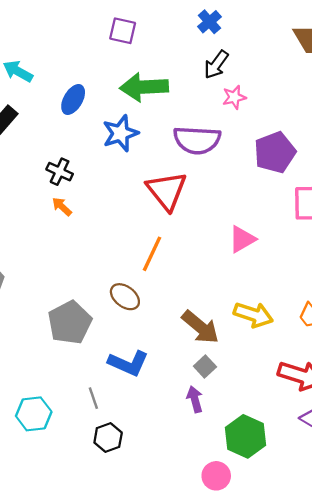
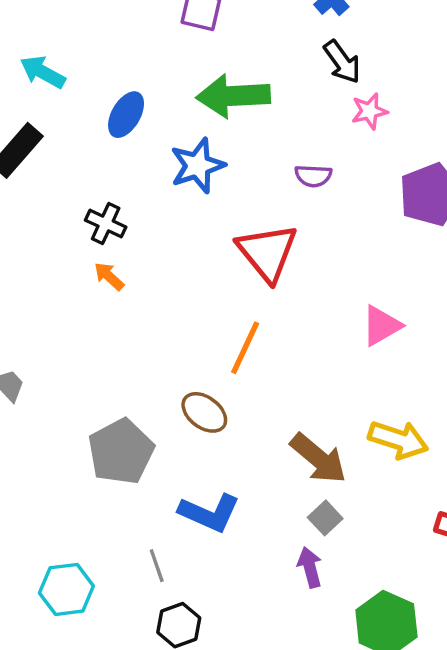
black arrow: (216, 65) -> (342, 62), turned -72
purple semicircle: (197, 140) -> (313, 176), size x0.5

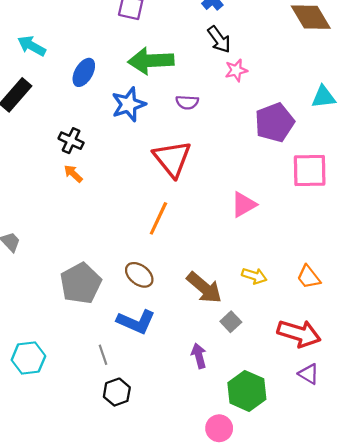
purple semicircle: (313, 176) -> (187, 102), moved
brown ellipse: (204, 412) -> (139, 275), moved
yellow arrow: (398, 440) -> (254, 276), size x0.7
gray square: (325, 518) -> (231, 322), moved
cyan hexagon: (66, 589) -> (28, 358), moved

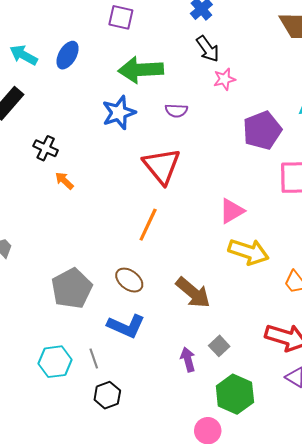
blue ellipse: (84, 72) -> (68, 55), moved
black cross: (71, 141) -> (46, 148), moved
yellow arrow: (254, 276) -> (249, 252), moved, size x1.6
gray square: (231, 322) -> (219, 346), moved
cyan hexagon: (28, 358) -> (55, 362), moved

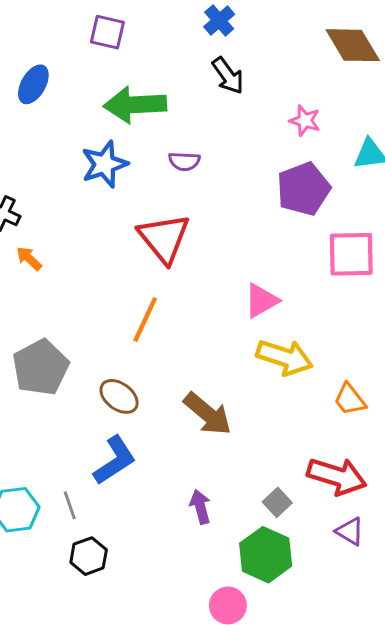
pink star: (224, 79) -> (305, 121), moved, turned 30
gray pentagon: (72, 288) -> (41, 367), moved
blue L-shape: (126, 326) -> (115, 460), turned -57
gray square: (219, 346) -> (277, 502), moved

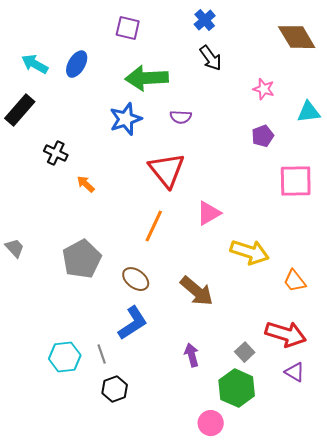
purple pentagon: (303, 189) -> (263, 136), size x0.6
orange arrow: (29, 259) -> (86, 184), moved
pink triangle: (261, 301) -> (209, 213), moved

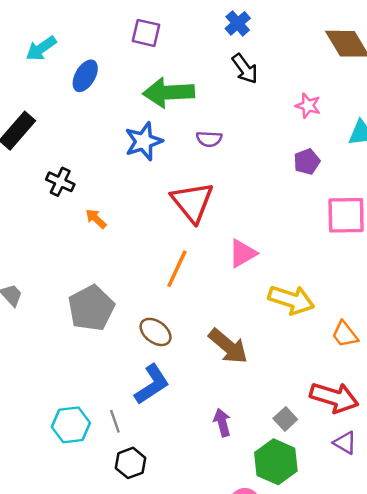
cyan arrow: (35, 64) -> (41, 48), moved, turned -64

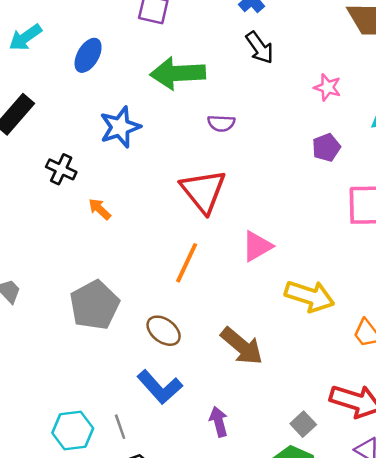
cyan arrow: (41, 48) -> (25, 37), moved
blue star: (144, 141) -> (120, 127), moved
blue L-shape: (152, 384) -> (160, 387), turned 81
purple arrow: (222, 422) -> (219, 422), moved

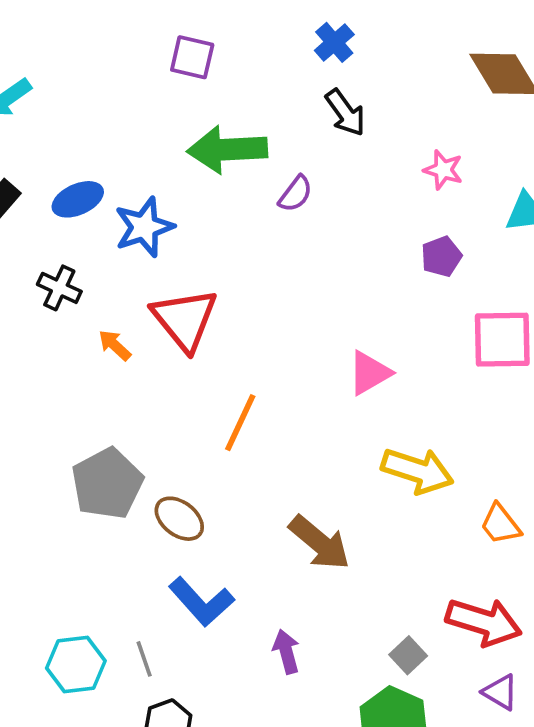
blue ellipse: (88, 55) -> (78, 199), moved, turned 36
purple semicircle: (221, 123) -> (296, 194), moved, turned -56
red triangle: (203, 191) -> (185, 319), moved
pink triangle: (257, 246) -> (369, 373), moved
brown ellipse: (164, 331) -> (179, 519), moved

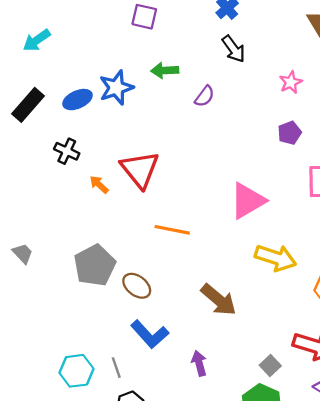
green arrow: (227, 150) -> (165, 70), size x0.6
pink star: (443, 170) -> (291, 82), turned 30
blue star: (144, 227) -> (116, 88), moved
pink triangle: (369, 373) -> (248, 201), size x1.4
orange line: (240, 423) -> (172, 230), turned 76

